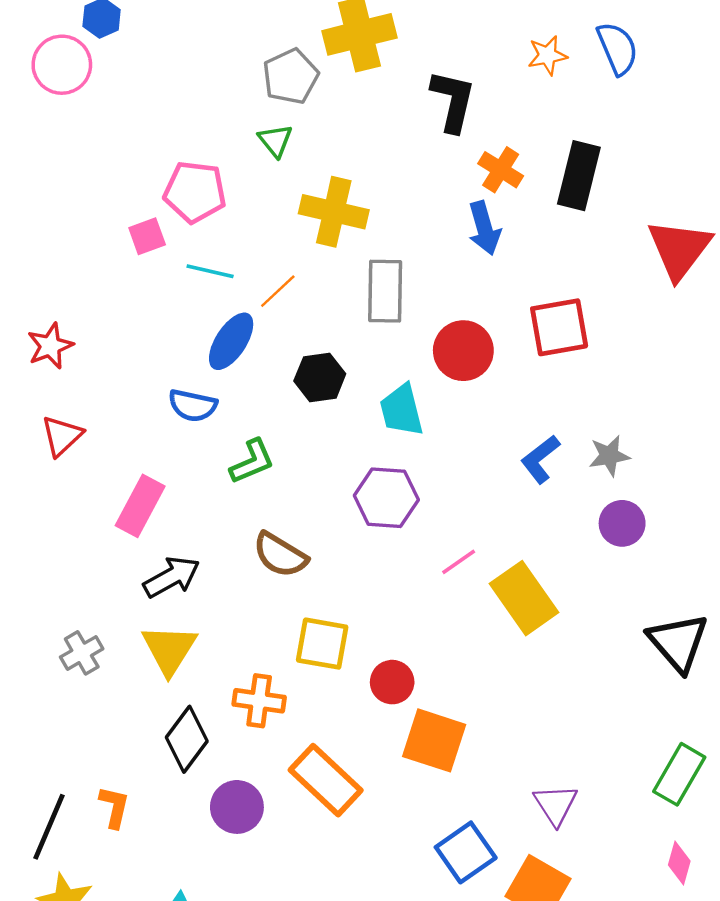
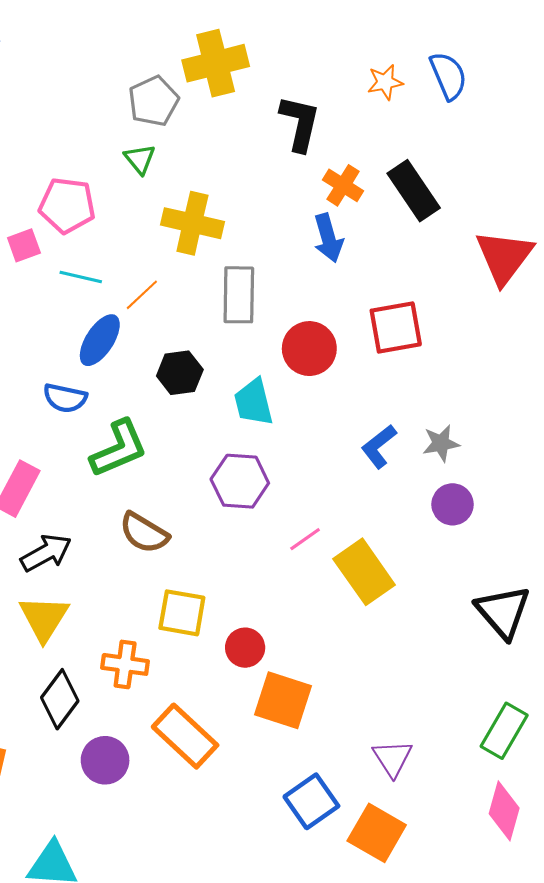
black rectangle: (579, 176) -> (414, 191), turned -48
green L-shape: (252, 462) -> (119, 449), size x1.4
pink diamond: (679, 863) -> (504, 811), size x1.5

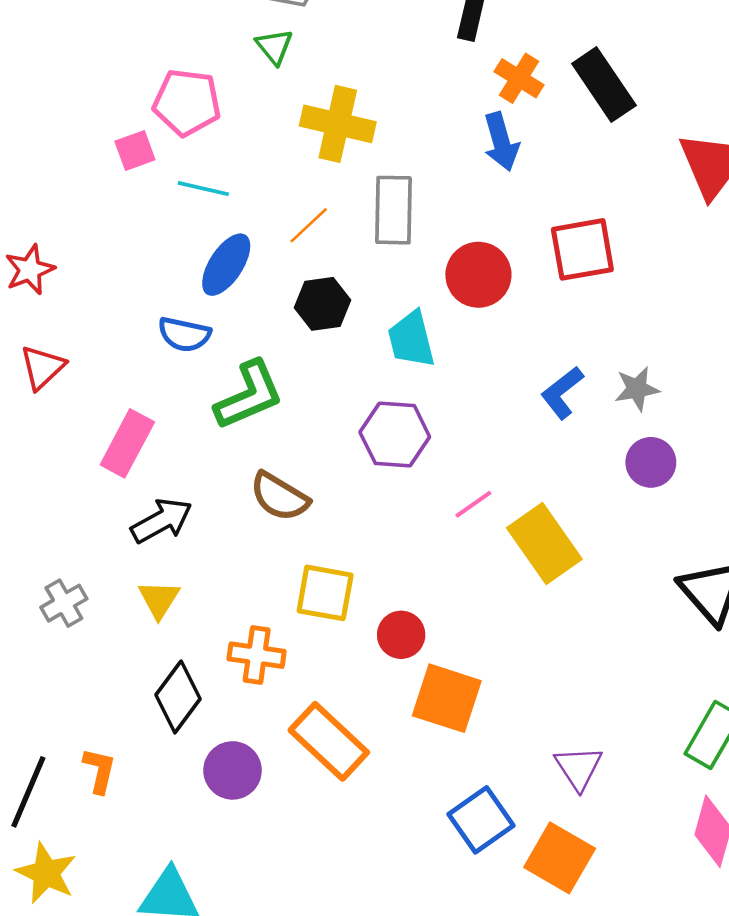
orange line: (142, 295) -> (309, 225), moved
yellow triangle: (44, 618) -> (159, 599), size x0.7

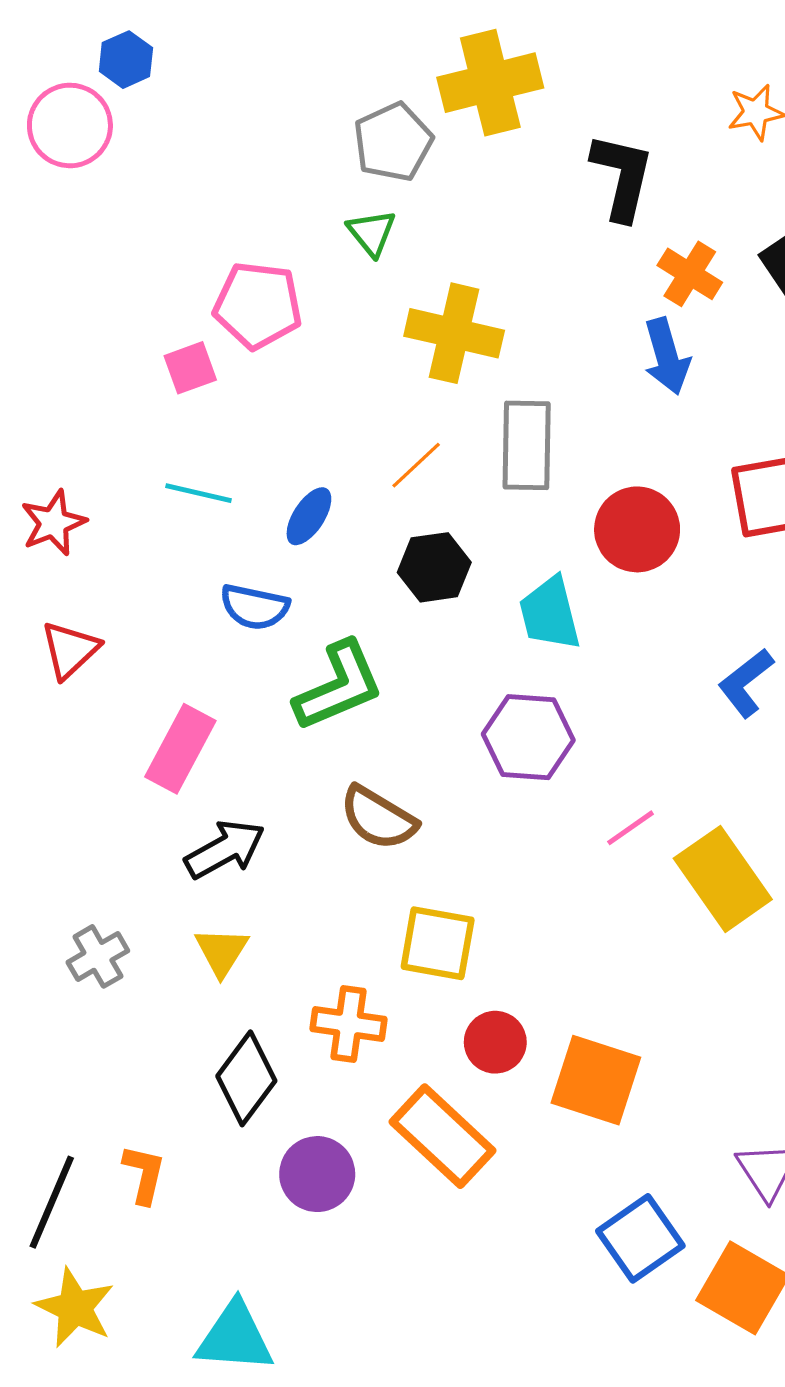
cyan line: (203, 189) -> (198, 493), moved
blue ellipse: (226, 265) -> (309, 516), size x0.7
red circle: (401, 635) -> (495, 1042), moved

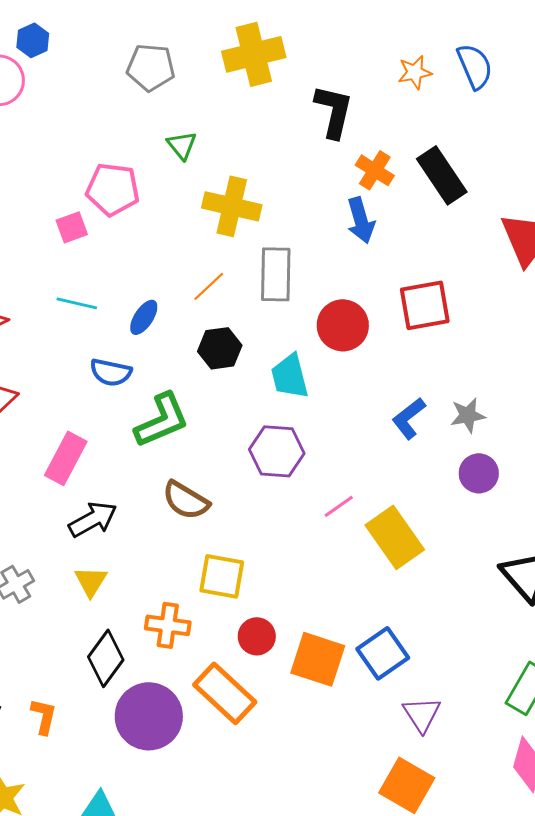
gray pentagon: (393, 142) -> (151, 67), moved, turned 30
purple circle: (317, 1174) -> (149, 716), size x1.5
blue square: (640, 1238) -> (383, 653), moved

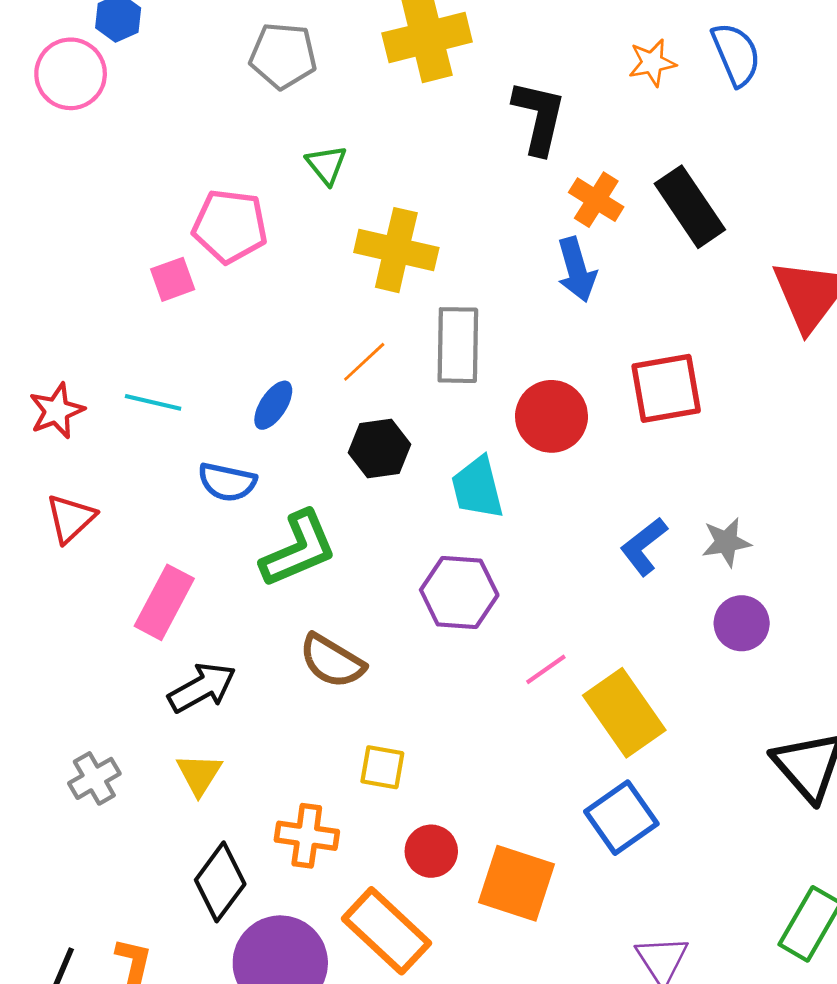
cyan line: (77, 303) -> (153, 402), moved
yellow square: (222, 576) -> (382, 767), size x0.7
blue square: (383, 653) -> (621, 818), moved

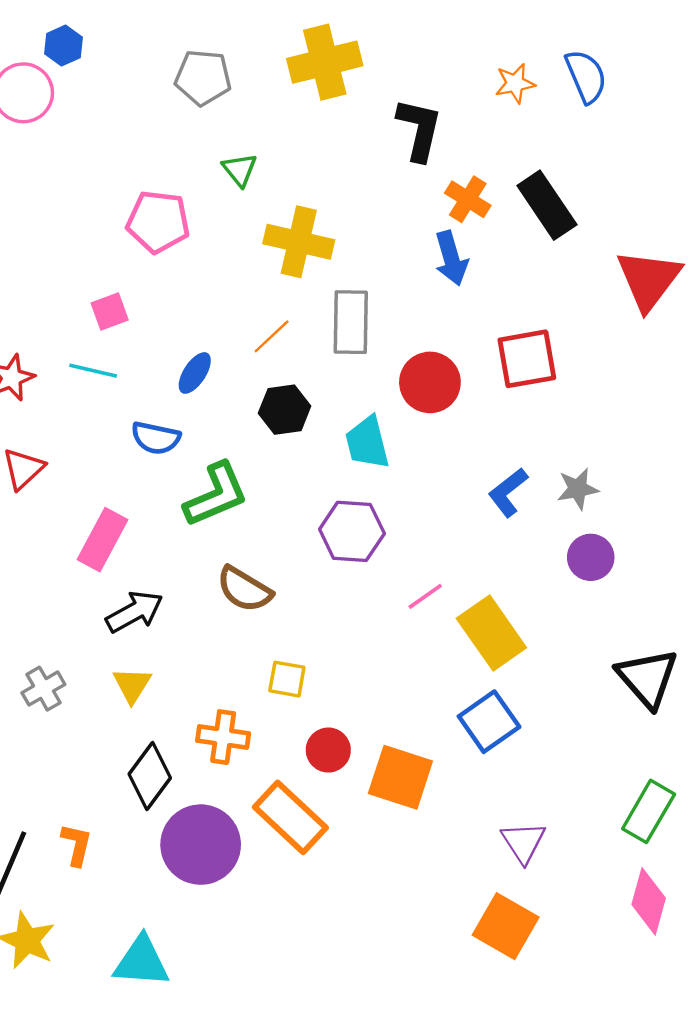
pink square: (173, 279) -> (110, 312), moved

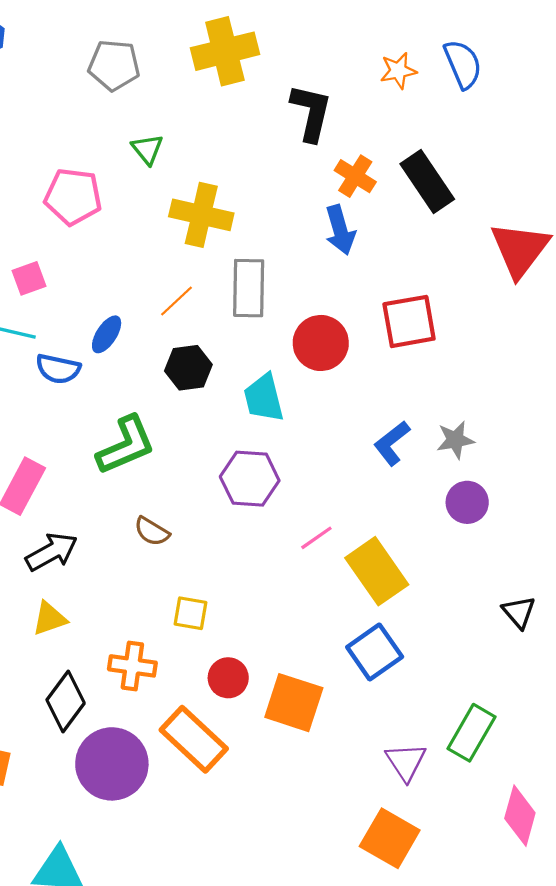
blue semicircle: (156, 438) -> (58, 369), moved
brown semicircle: (244, 589) -> (152, 531), size x0.7
black triangle: (647, 678) -> (519, 612), size x0.6
yellow triangle: (132, 685) -> (49, 619), turned 39
green rectangle: (649, 811) -> (471, 733), moved

